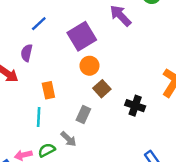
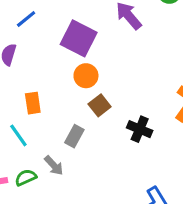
purple square: (82, 36) -> (79, 38), turned -36
cyan line: (39, 117) -> (18, 135), turned -42

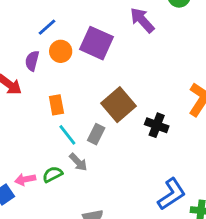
orange circle: (86, 76) -> (61, 51), moved
brown square: (100, 105) -> (119, 105), size x1.6
cyan line: (18, 135) -> (67, 135), moved

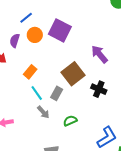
purple arrow: (142, 20) -> (99, 54), moved
orange rectangle: (56, 105) -> (30, 72), turned 48
green semicircle: (53, 174) -> (70, 121), moved

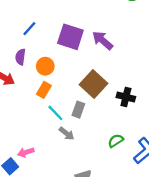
orange circle: (35, 35) -> (45, 66), moved
purple arrow: (99, 54) -> (103, 40), moved
green semicircle: (70, 121) -> (116, 141), moved

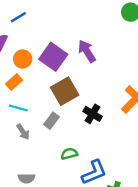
purple square: (70, 37) -> (53, 57), moved
gray rectangle: (78, 110) -> (51, 121), moved
cyan line: (55, 113) -> (18, 108), turned -48

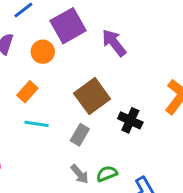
purple square: (53, 57) -> (68, 26), moved, turned 32
orange circle: (23, 59) -> (43, 52), moved
gray arrow: (23, 132) -> (80, 174), moved

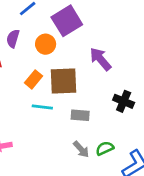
purple arrow: (114, 43) -> (100, 59), moved
brown square: (92, 96) -> (64, 81), moved, turned 36
gray rectangle: (80, 135) -> (80, 115), turned 66

